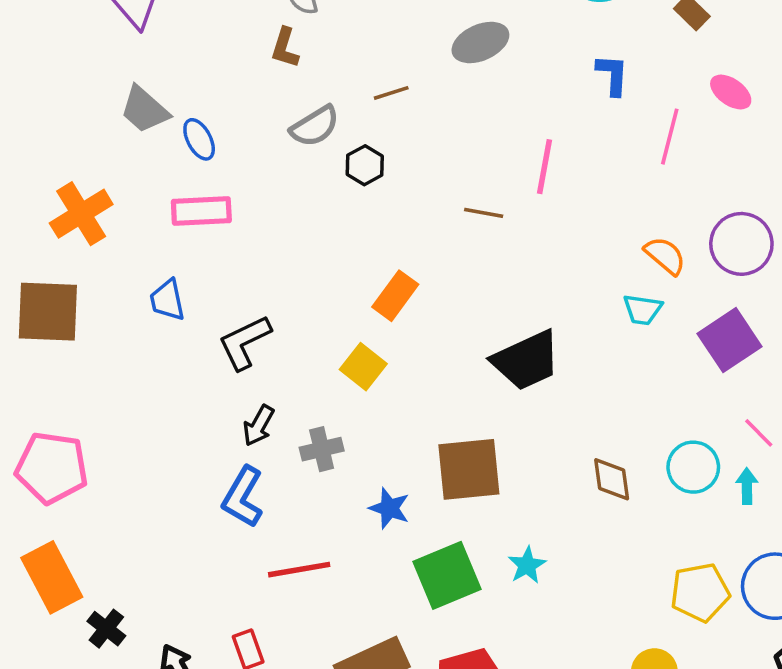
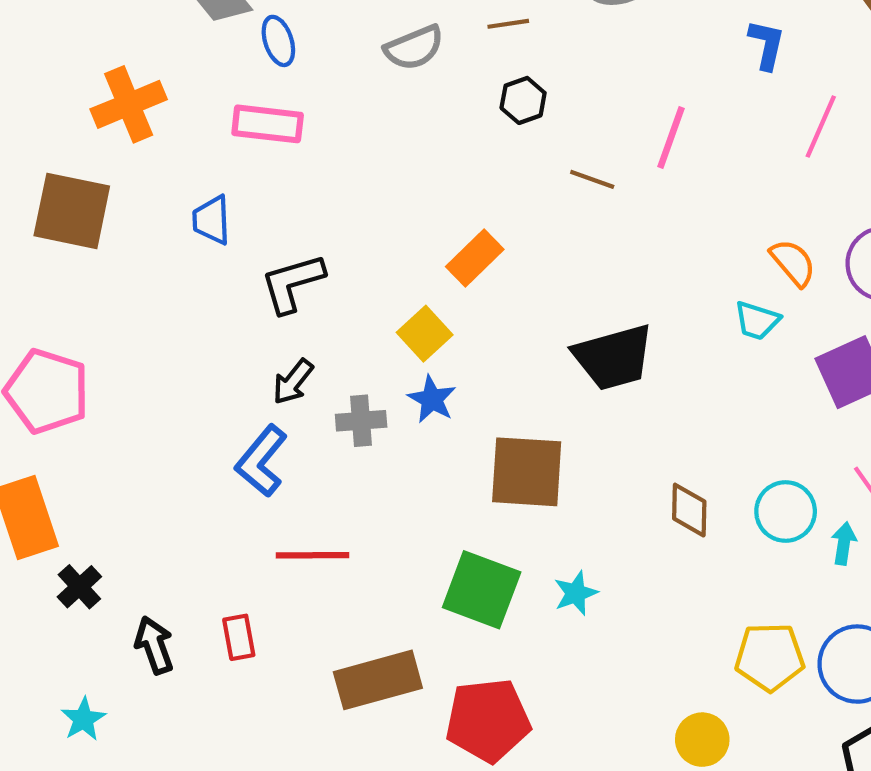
black hexagon: (365, 165) -> (523, 100), moved
blue star: (389, 508) -> (432, 399), moved
green square: (447, 575) -> (482, 590), turned 34

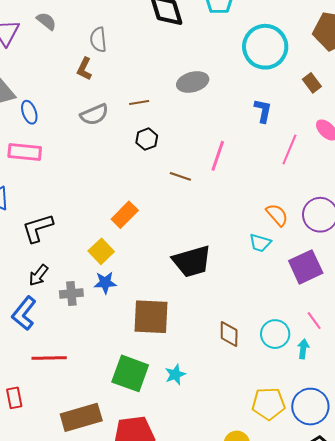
blue star: (432, 399) -> (105, 283), turned -30

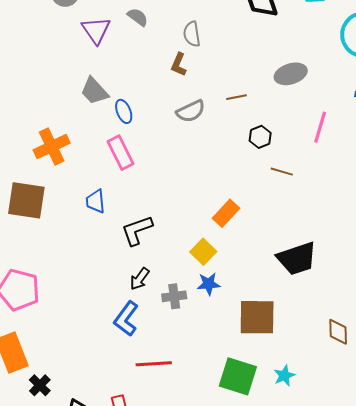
black hexagon: (147, 139) -> (260, 137), moved
pink rectangle: (25, 152) -> (121, 153), turned 60
pink line: (218, 156) -> (320, 127), moved

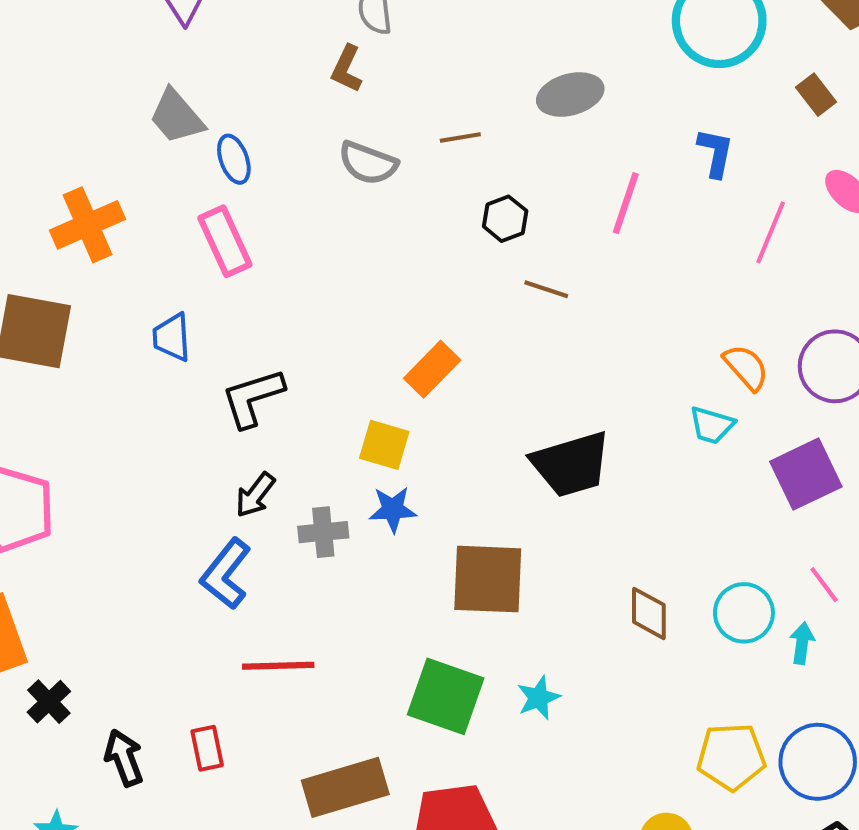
gray semicircle: (191, 111) -> (368, 163), turned 44
yellow square: (203, 252) -> (384, 445), turned -30

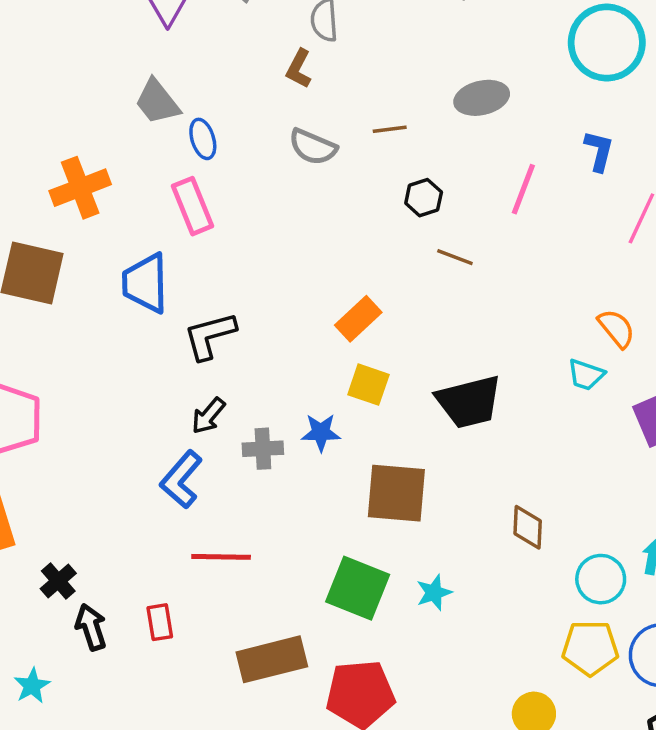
blue trapezoid: (172, 337) -> (145, 283), size x1.5
yellow square: (384, 445) -> (368, 385), moved
cyan circle: (744, 613) -> (601, 579), moved
black cross: (49, 702) -> (58, 581), moved

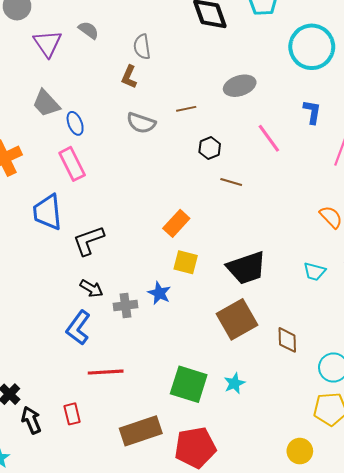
pink line: (523, 189) -> (269, 138), turned -52
cyan trapezoid: (586, 375) -> (314, 271), moved
black arrow: (208, 416) -> (91, 288), turned -95
blue star: (321, 433) -> (159, 293), turned 30
brown square: (396, 493) -> (237, 319), moved, turned -30

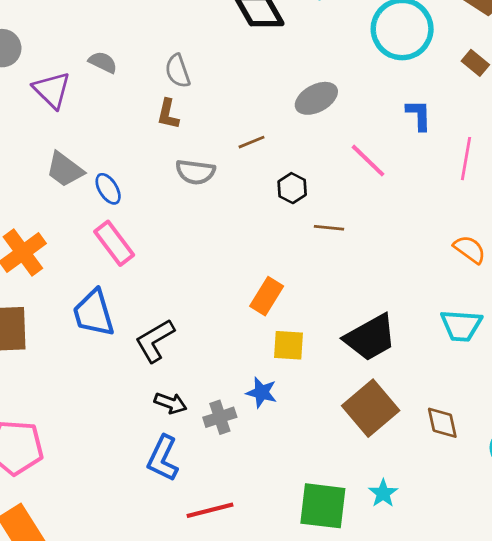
cyan trapezoid: (314, 271) -> (461, 326), size x1.4

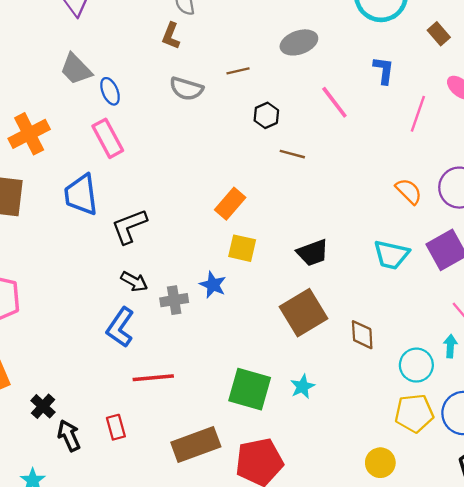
black trapezoid: (370, 337) -> (313, 253), size x0.7

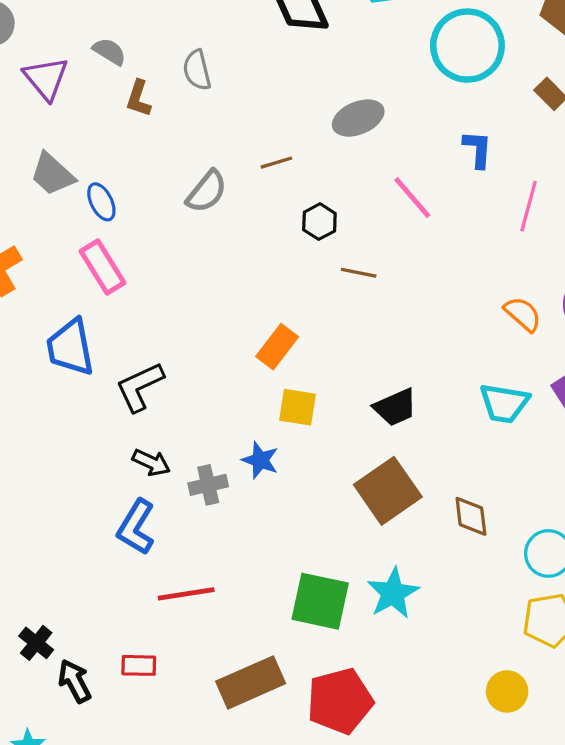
brown L-shape: (171, 36) -> (139, 98), moved
gray semicircle: (186, 89) -> (207, 192), turned -64
cyan star: (303, 387) -> (393, 593), size x1.5
red rectangle: (116, 427) -> (139, 665), turned -70

